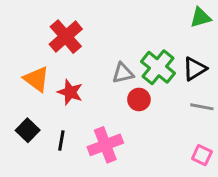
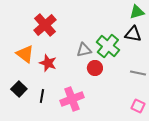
black triangle: (195, 69) -> (133, 34), moved, turned 42

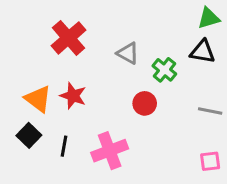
green cross: (108, 46) -> (164, 70), size x0.7
gray triangle: (84, 50) -> (128, 53), moved, turned 42
orange triangle: (25, 54) -> (38, 99), moved
pink square: (138, 106) -> (210, 161), turned -32

